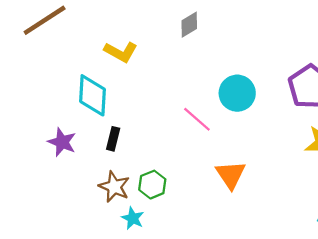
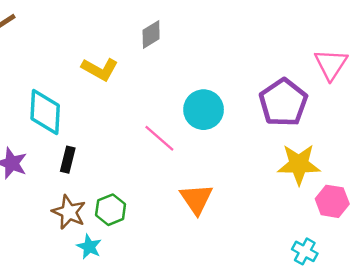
yellow L-shape: (121, 52) -> (100, 69), moved

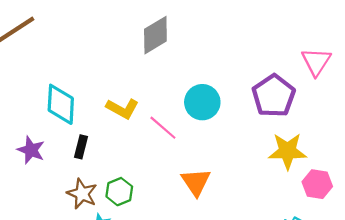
gray diamond: (151, 35) -> (155, 35), size x1.5
yellow L-shape: (100, 69) -> (122, 109), moved

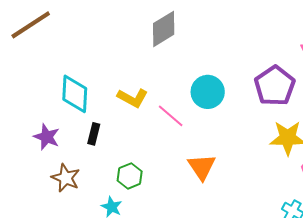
brown star: (82, 194) -> (66, 178), moved

